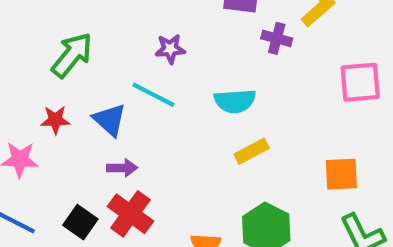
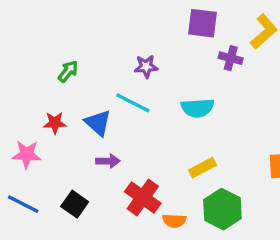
green arrow: (72, 55) -> (68, 71), size x0.6
yellow rectangle: (252, 151) -> (202, 168), moved
red cross: (130, 214) -> (143, 198), moved

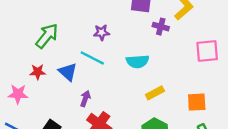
green arrow: (68, 71) -> (47, 36), size x1.6
purple arrow: (108, 161) -> (85, 99), moved, turned -70
yellow rectangle: (202, 168) -> (155, 93), moved

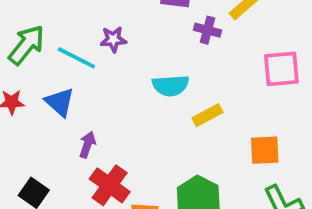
cyan line: (92, 58) -> (76, 58), moved
yellow rectangle: (155, 93) -> (208, 115), moved

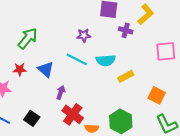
purple star: (113, 39) -> (84, 35), moved
cyan line: (76, 58) -> (77, 59), moved
orange square: (265, 150) -> (157, 95), turned 30

